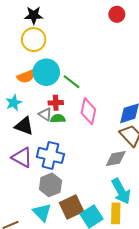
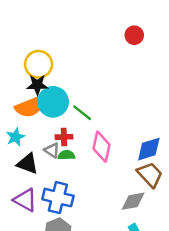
black star: (34, 15) -> (37, 85), moved
orange semicircle: (26, 76) -> (30, 107), size x1.4

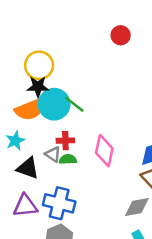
red circle: (134, 35) -> (121, 35), moved
green line: (82, 113) -> (74, 104), moved
purple triangle: (25, 200) -> (25, 206), turned -35

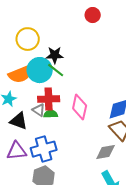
black star: (38, 87) -> (55, 55), moved
red cross: (65, 141) -> (49, 99), size x1.5
blue cross: (59, 203) -> (44, 149), turned -30

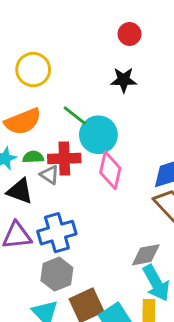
black star: (55, 55) -> (124, 80), moved
cyan circle: (40, 70) -> (98, 135), moved
green semicircle: (51, 114) -> (33, 157), moved
gray diamond: (106, 152) -> (146, 255), moved

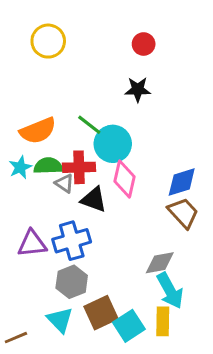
yellow circle: (33, 70) -> (48, 41), moved
green semicircle: (33, 157) -> (48, 166), size x1.4
black triangle: (20, 191) -> (94, 200), moved

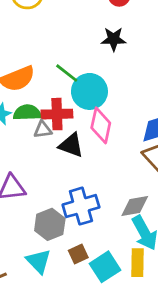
gray triangle: (64, 183) -> (43, 130), turned -42
blue cross: (72, 241) -> (81, 206), moved
brown square: (101, 313) -> (78, 254), size x0.6

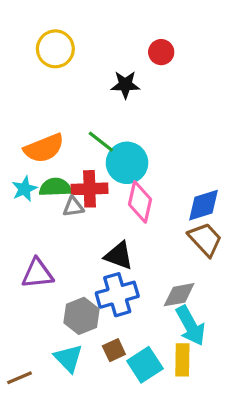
black star: (114, 39) -> (125, 85), moved
black triangle: (71, 145) -> (119, 256), moved

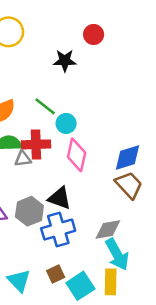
cyan circle: (127, 163) -> (66, 123), size x0.6
gray hexagon: (81, 316) -> (29, 211), moved

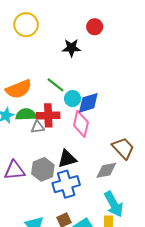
blue diamond: (128, 158) -> (88, 103), moved
black triangle: (60, 198) -> (67, 159), turned -36
gray diamond: (108, 230) -> (106, 170), moved

